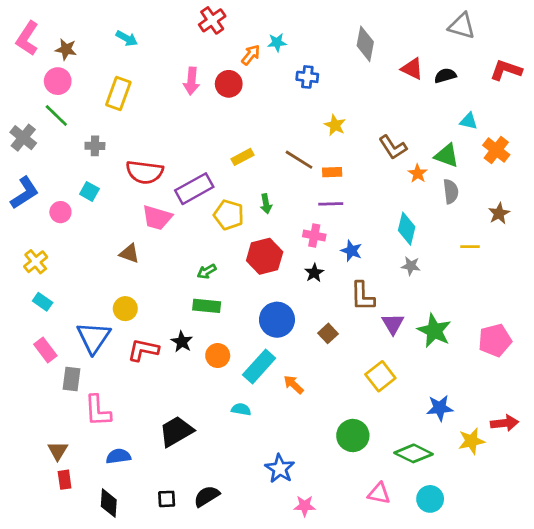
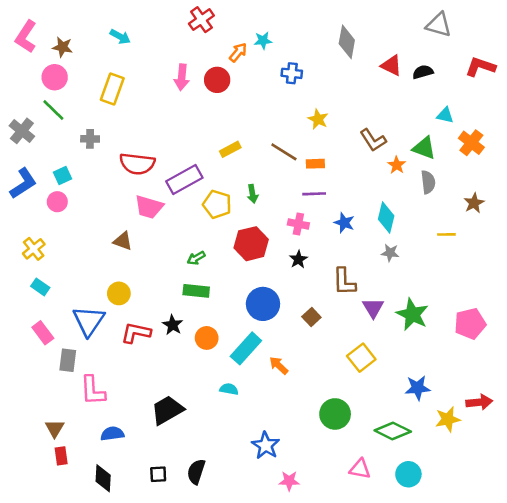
cyan square: (89, 191) -> (63, 176), moved, turned 36
blue star: (351, 251) -> (344, 223), moved
black semicircle: (207, 496) -> (196, 472), turned -40

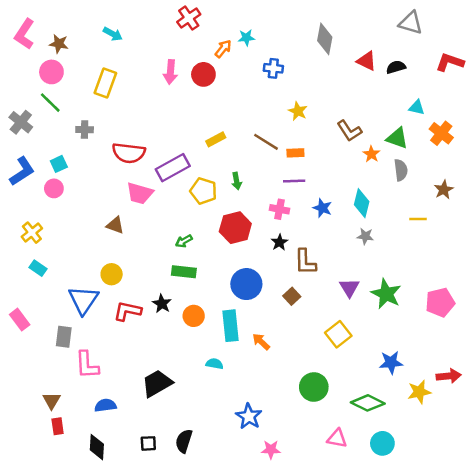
brown L-shape: (344, 282) -> (305, 262), moved
pink rectangle: (43, 333) -> (20, 320), moved
cyan rectangle: (246, 348) -> (230, 326), turned -48

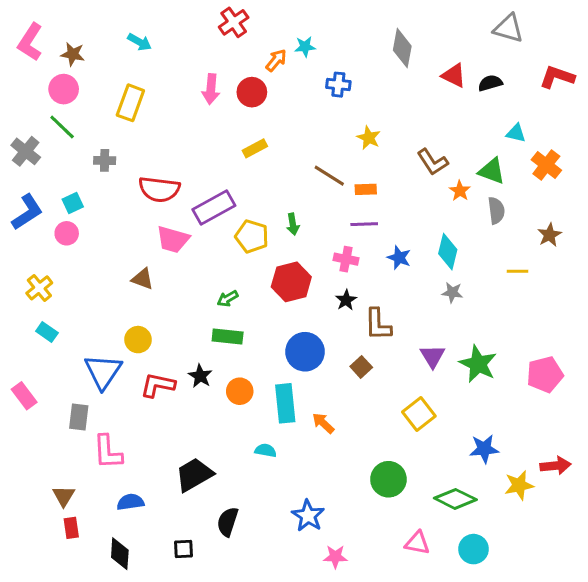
yellow rectangle: (216, 139) -> (255, 148), moved
black semicircle: (184, 441) -> (228, 522), moved

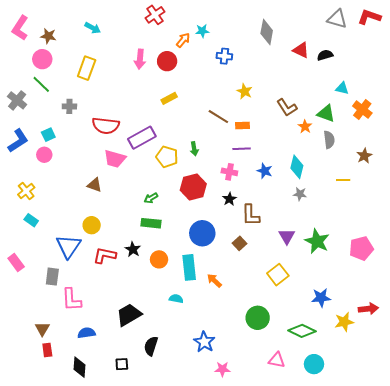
red L-shape: (557, 77) -> (369, 17), moved

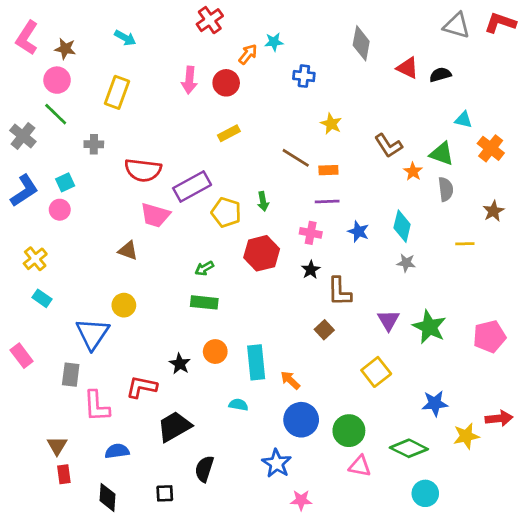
blue circle: (202, 233) -> (301, 420), moved
black star: (133, 249) -> (180, 364), moved
red L-shape: (105, 255) -> (142, 387), moved
pink triangle: (277, 360) -> (360, 466), moved

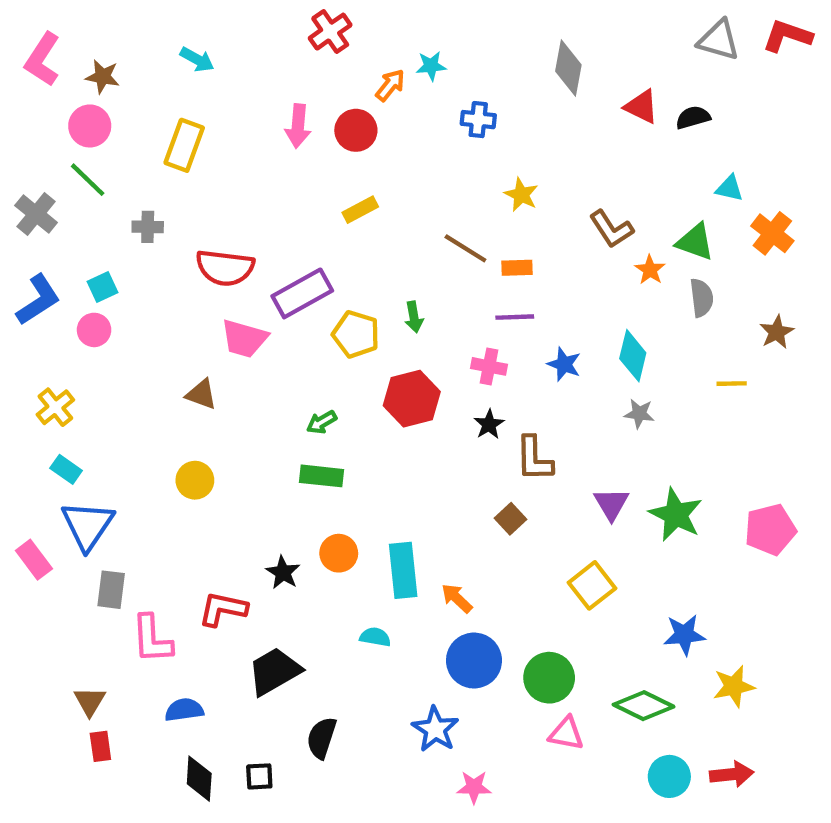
blue triangle: (92, 334) -> (88, 525), moved
red arrow: (499, 418) -> (732, 774), moved
black diamond: (107, 497) -> (199, 779), moved

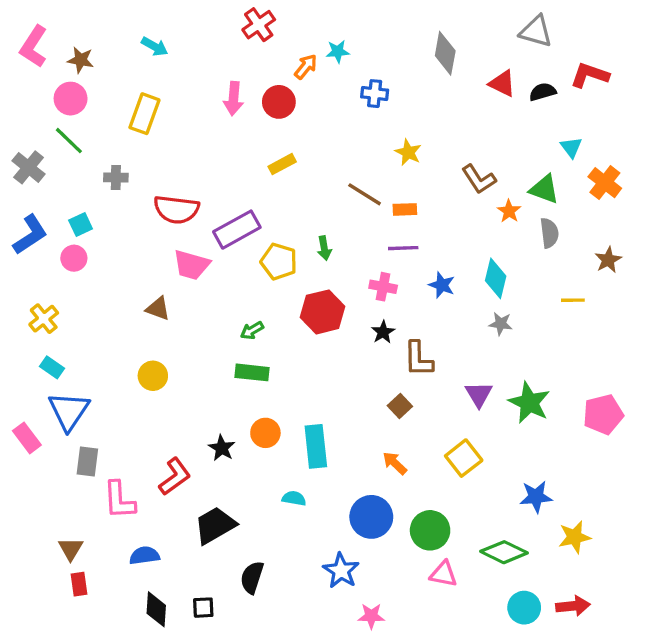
red L-shape: (787, 36) -> (590, 75), moved
gray triangle: (719, 40) -> (536, 31), moved
cyan triangle: (729, 188) -> (571, 147), turned 40
orange arrow: (457, 598) -> (395, 463), moved
red L-shape: (223, 609) -> (175, 477), turned 132

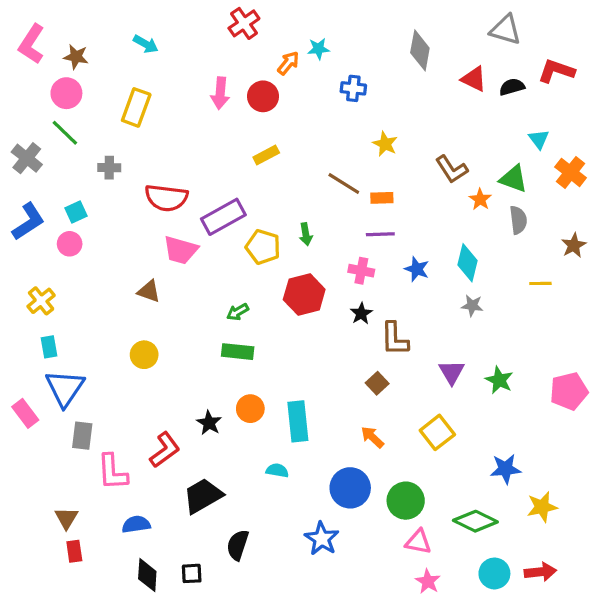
cyan rectangle: (52, 367) -> (49, 347), turned 45
green star: (529, 403) -> (499, 380), size x0.7
pink star: (371, 616) -> (428, 581), moved, turned 30

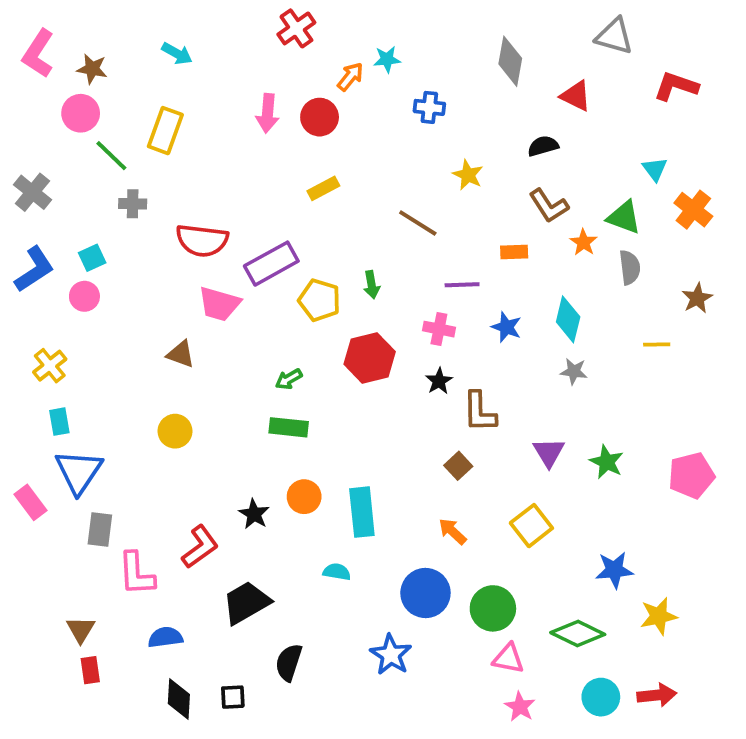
black semicircle: (512, 87) -> (543, 146), moved
green line: (65, 133) -> (111, 156), moved
orange rectangle: (382, 198) -> (514, 252), moved

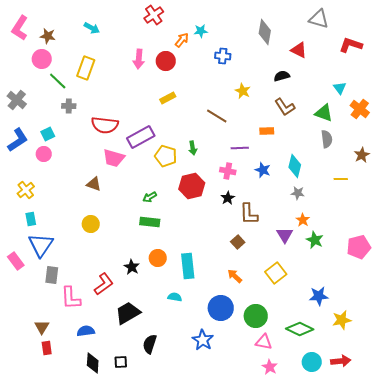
orange star: (583, 242) -> (303, 220), moved

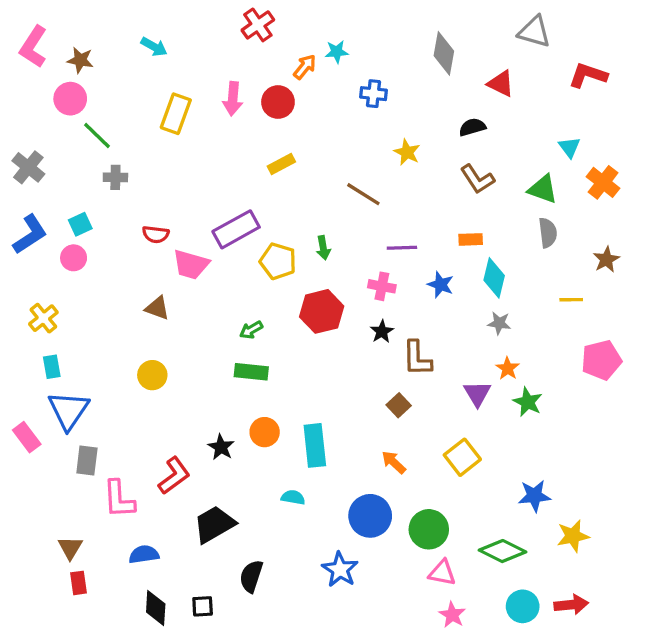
yellow rectangle: (86, 68) -> (176, 114), moved
red semicircle: (105, 125) -> (156, 234), moved, size x0.6
orange rectangle: (267, 131) -> (471, 239), moved
pink pentagon: (359, 247) -> (601, 360), moved

